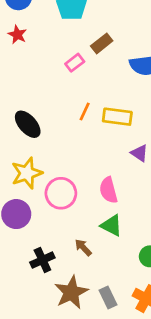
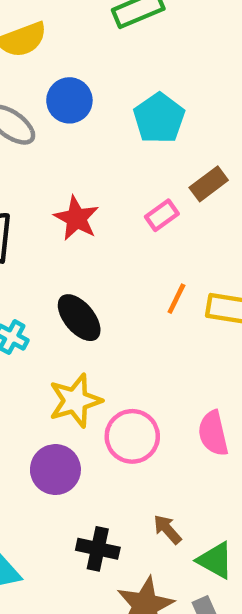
red star: (17, 35) -> (76, 218), moved, size x1.4
green triangle: (111, 225) -> (215, 560), moved
black cross: (42, 260) -> (98, 549), turned 35

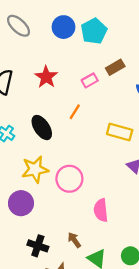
blue circle: (69, 100) -> (63, 27), moved
orange line: (176, 299) -> (75, 112), moved
pink semicircle: (213, 433) -> (101, 210), moved
pink circle: (132, 436) -> (69, 179), moved

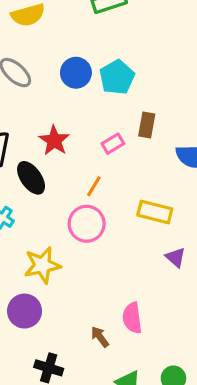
brown rectangle: (115, 67) -> (147, 125), turned -48
black ellipse: (42, 128) -> (31, 178), moved
pink circle: (69, 179) -> (87, 224), moved
brown arrow: (74, 240) -> (100, 337), moved

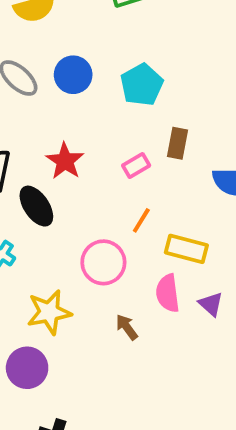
blue circle: (76, 73) -> (73, 75), moved
orange line: (94, 186) -> (141, 220), moved
pink semicircle: (132, 318) -> (168, 293), moved
brown arrow: (100, 337) -> (127, 327), moved

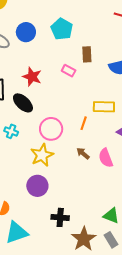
pink rectangle: (136, 165) -> (69, 71), turned 72
orange line: (141, 220) -> (84, 123), moved
pink circle: (103, 262) -> (51, 129), moved
pink semicircle: (168, 293) -> (106, 158), moved

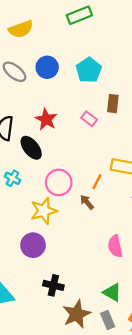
brown arrow: (83, 153) -> (87, 202), moved
pink semicircle: (106, 158) -> (115, 246), moved

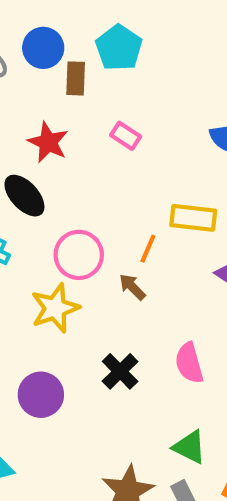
brown rectangle: (113, 104) -> (76, 78), moved
purple circle: (33, 245) -> (41, 395), moved
black cross: (53, 285) -> (120, 371), moved, turned 36

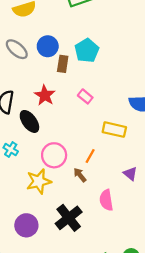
yellow rectangle: (193, 218) -> (114, 130), moved
pink semicircle: (189, 363) -> (106, 200), moved
black cross: (120, 371) -> (69, 218), size x1.4

